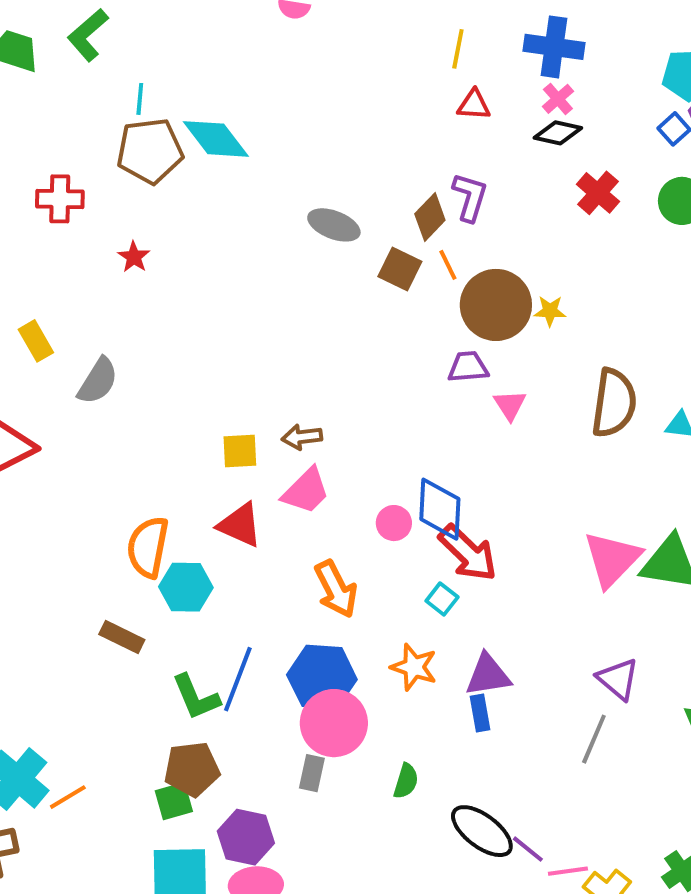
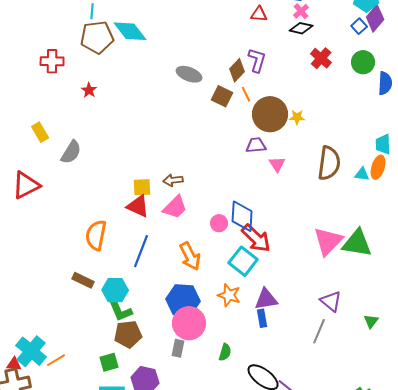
red triangle: (240, 525) -> (138, 206), moved
cyan hexagon: (186, 587) -> (115, 290), moved
cyan square: (442, 599) -> (243, 261), size x1.8
blue line: (238, 679) -> (141, 251), moved
brown pentagon: (192, 769) -> (128, 334), moved

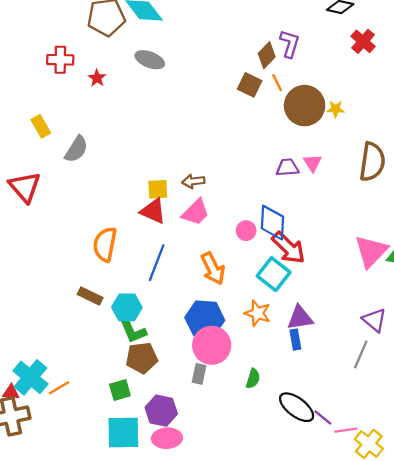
red cross: (52, 61) -> (60, 60), moved
gray ellipse: (189, 74) -> (150, 60), moved
purple trapezoid: (256, 145) -> (287, 168), moved
red triangle: (26, 185) -> (25, 187), turned -44

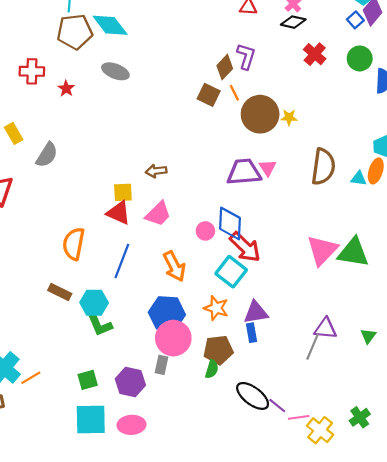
purple trapezoid: (287, 168) -> (244, 172), size x1.6
brown arrow: (193, 181) -> (156, 171), moved
purple triangle: (375, 320) -> (325, 328), moved, turned -35
brown pentagon: (142, 358) -> (218, 350), moved
purple hexagon: (161, 411) -> (130, 382), moved

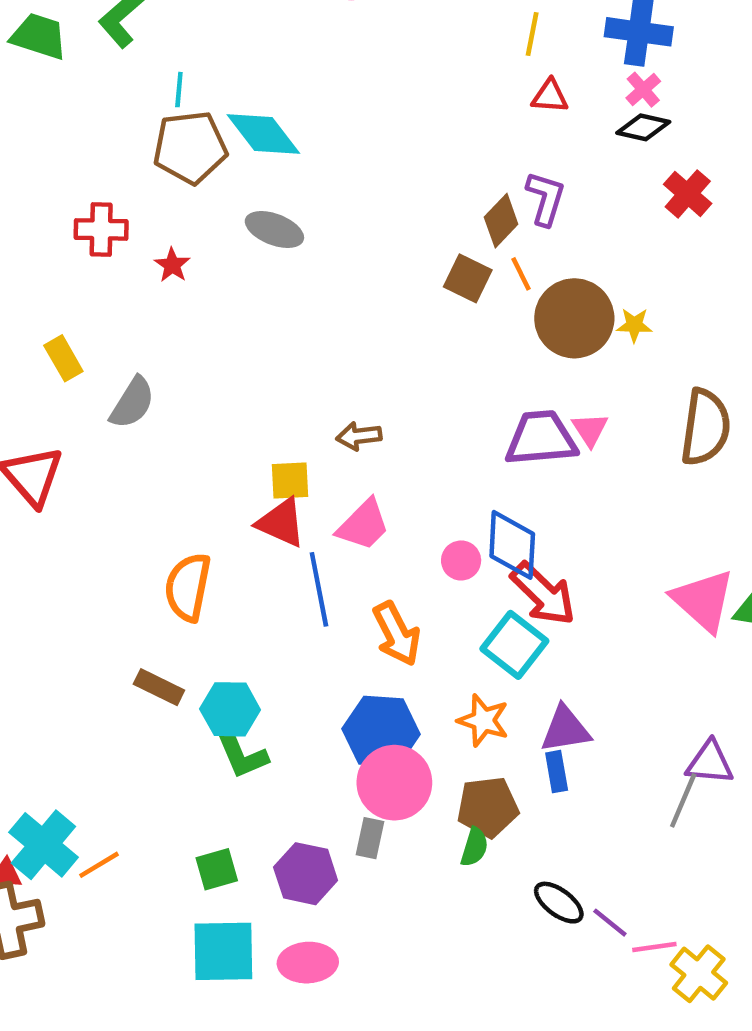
pink triangle: (322, 250) -> (703, 600), turned -32
blue line: (122, 261) -> (319, 589), moved, turned -32
black ellipse: (253, 396) -> (559, 903), size x0.7

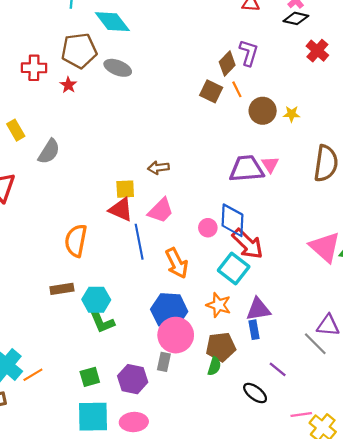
brown pentagon: (190, 147) -> (79, 51), moved
brown circle: (574, 318) -> (263, 111), size x0.7
brown rectangle: (159, 687) -> (62, 289), turned -35
gray line: (683, 800) -> (315, 344), turned -68
purple line: (610, 923) -> (278, 369), moved

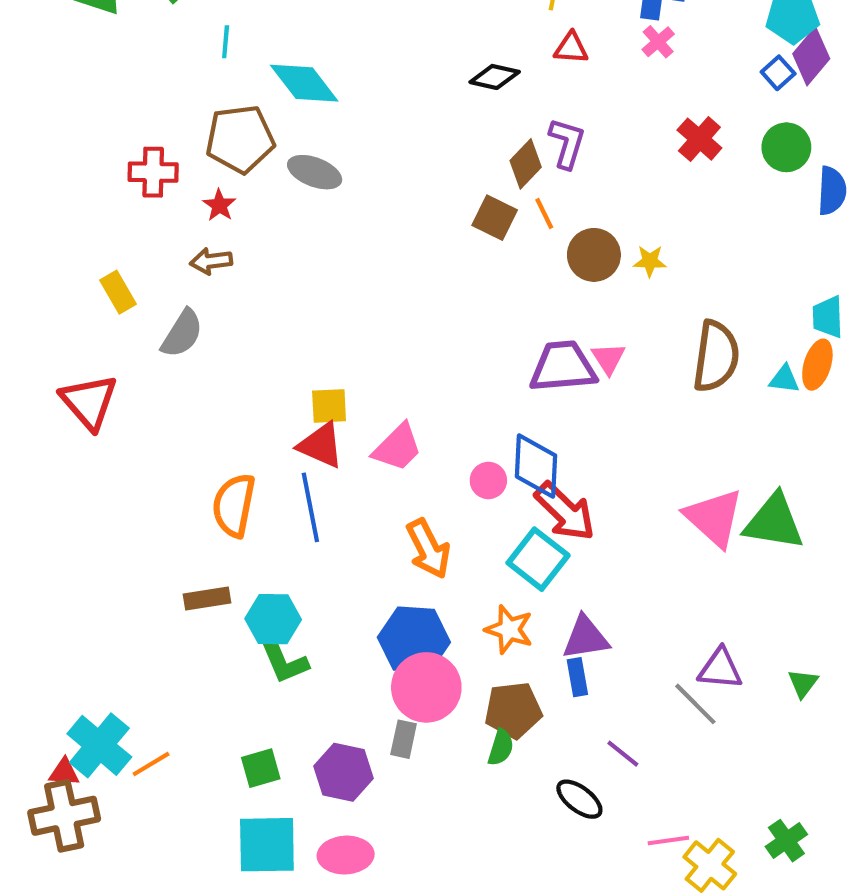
black diamond: (296, 18) -> (495, 77), moved
brown arrow: (158, 168) -> (211, 261), moved
blue line: (139, 242) -> (310, 507), moved

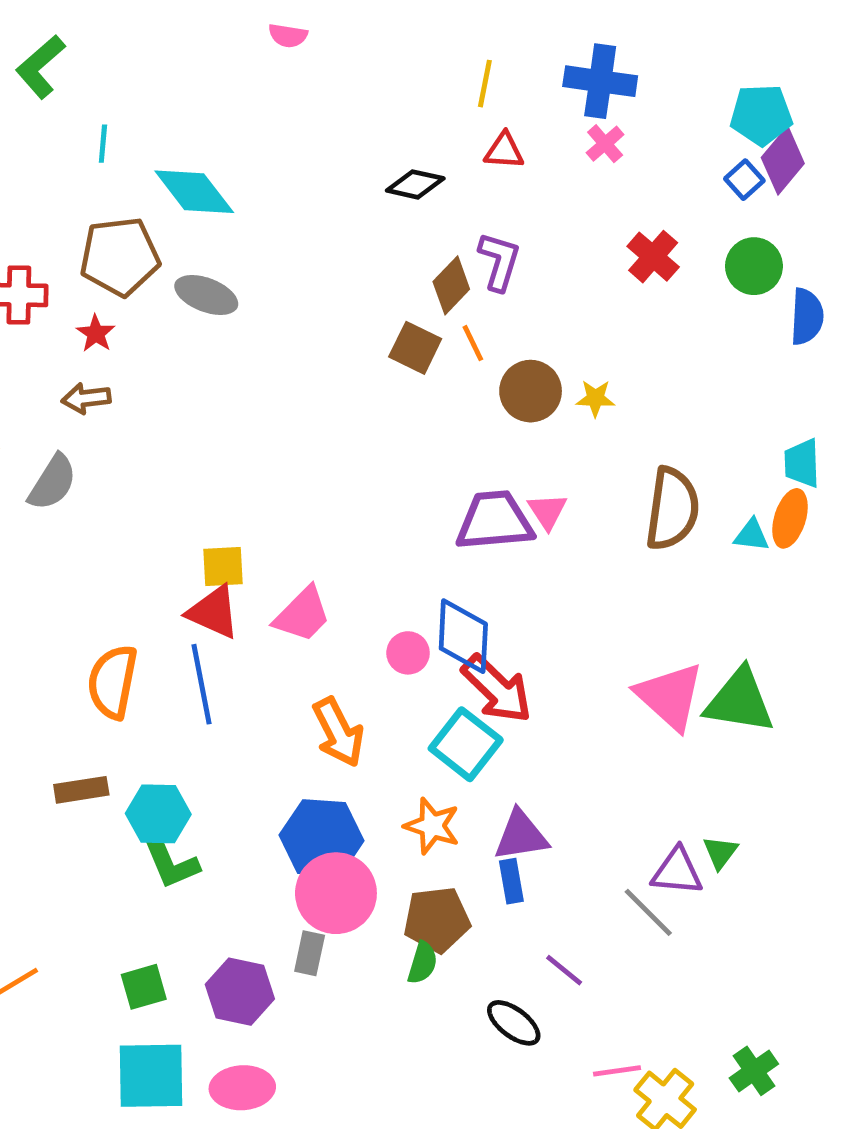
green triangle: (803, 683) -> (720, 852), moved

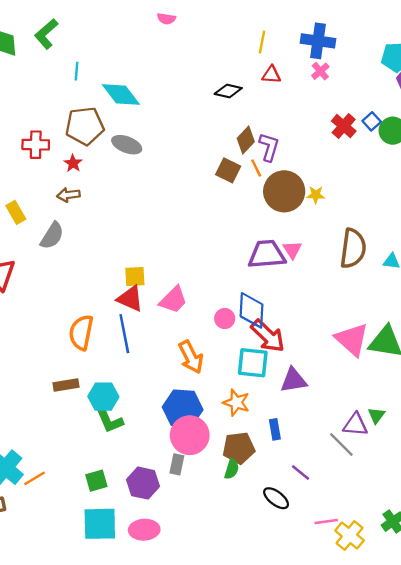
blue square: (744, 180) -> (372, 121), moved
purple L-shape: (499, 261) -> (269, 147), moved
brown circle: (531, 391) -> (284, 191), size x1.4
cyan square: (466, 744) -> (253, 363), turned -32
purple triangle: (521, 836) -> (294, 380), moved

